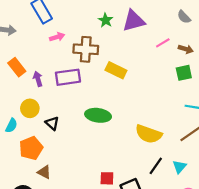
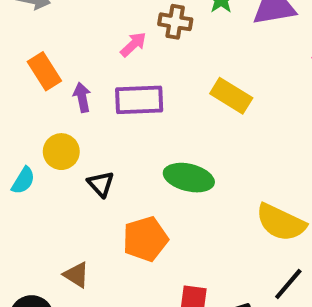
pink arrow: (57, 37) -> (133, 44), moved, turned -32
brown cross: (86, 49) -> (175, 22), moved, size x0.7
orange pentagon: (31, 148) -> (145, 239), moved

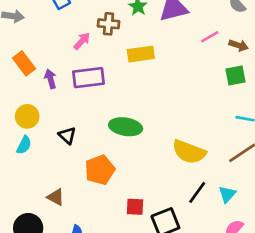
yellow rectangle: (231, 96) -> (141, 54), moved, turned -35
yellow circle: (61, 152) -> (27, 116), moved
cyan semicircle: (23, 181) -> (24, 145), moved

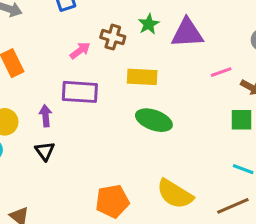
purple arrow: (50, 79) -> (46, 116), moved
green ellipse: (126, 127) -> (154, 120), moved
orange pentagon: (100, 170) -> (112, 201), moved

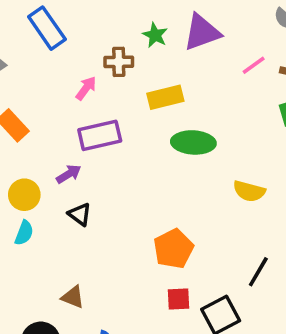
purple arrow: (46, 116) -> (69, 174), turned 80
yellow semicircle: (175, 194) -> (249, 191), moved, size x0.7

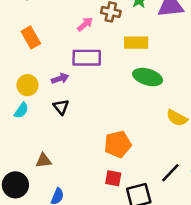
brown triangle: (73, 297) -> (44, 161), turned -42

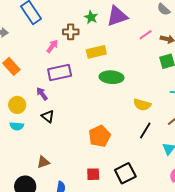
purple arrow: (60, 78) -> (42, 94), turned -96
cyan semicircle: (21, 110) -> (17, 126), turned 72
black line: (170, 173) -> (145, 130), moved
red square: (113, 178) -> (93, 174), moved

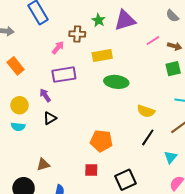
black triangle: (48, 116) -> (50, 118), turned 48
orange pentagon: (100, 136) -> (101, 141), turned 30
red square: (93, 174) -> (91, 170), moved

